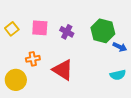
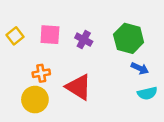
blue arrow: (120, 47) -> (140, 68), moved
yellow circle: (16, 80) -> (35, 100), moved

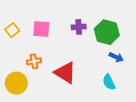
purple cross: (84, 40) -> (79, 27), moved, turned -32
cyan semicircle: (147, 93) -> (109, 82), moved, turned 77
yellow circle: (35, 100) -> (16, 83), moved

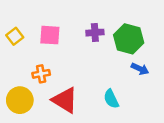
red triangle: (65, 73) -> (65, 100), moved
cyan semicircle: (109, 82) -> (111, 99), moved

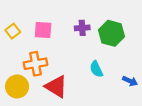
blue arrow: (140, 69) -> (130, 81), moved
orange cross: (41, 74) -> (36, 64), size x1.5
cyan semicircle: (111, 99) -> (96, 69), moved

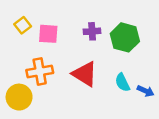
yellow square: (13, 31) -> (23, 25), moved
cyan semicircle: (96, 69) -> (122, 82), moved
red triangle: (56, 87) -> (85, 74), moved

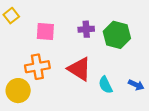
yellow square: (23, 25) -> (11, 16), moved
cyan semicircle: (122, 82) -> (106, 85), moved

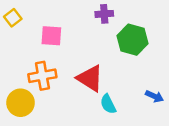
purple cross: (86, 29) -> (104, 14), moved
cyan semicircle: (106, 85) -> (108, 104), moved

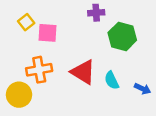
yellow square: (13, 18) -> (26, 22), moved
cyan semicircle: (108, 104) -> (112, 80), moved

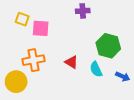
yellow square: (26, 22) -> (22, 19), turned -32
green hexagon: (122, 36) -> (108, 46), moved
red triangle: (83, 72) -> (71, 62), size x0.6

